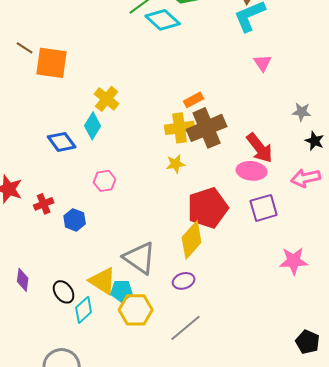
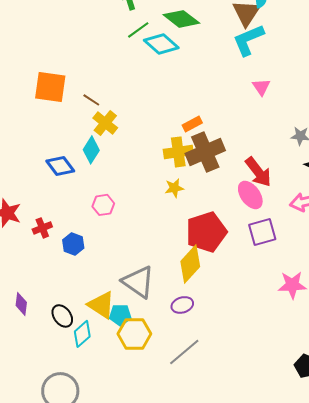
brown line: (25, 48) -> (91, 100), moved
pink ellipse: (252, 171) -> (250, 195), turned 48

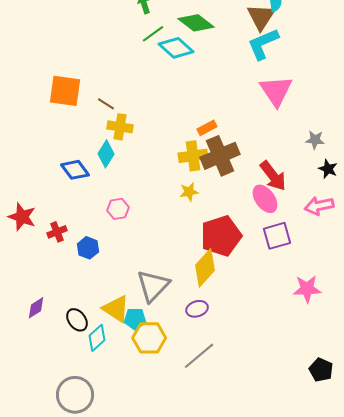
pink triangle: (261, 87) -> (276, 91), size x1.8
yellow cross: (105, 123) -> (120, 127), turned -30
gray triangle: (138, 282) -> (153, 286), turned 39
purple diamond: (21, 304) -> (36, 308), turned 50

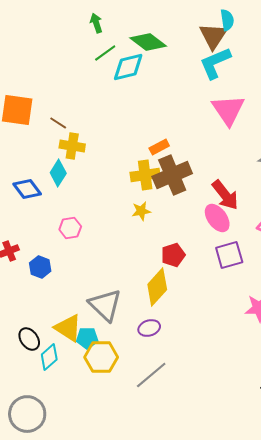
cyan diamond: (176, 48) -> (128, 67), turned -56
red pentagon: (221, 236) -> (173, 255), size x0.6
gray triangle: (153, 286) -> (105, 305), turned -30

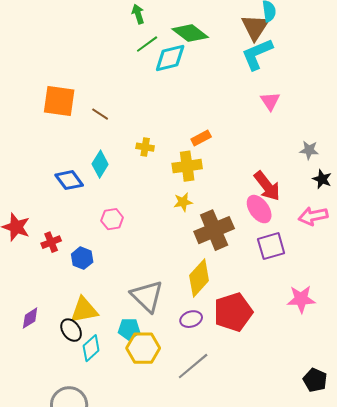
pink triangle: (228, 110) -> (270, 101), size x0.6
yellow cross: (72, 146) -> (145, 147), moved, size x0.7
brown cross: (172, 175) -> (214, 230), moved
red pentagon: (173, 255) -> (233, 312), moved, size x1.6
yellow triangle: (68, 328) -> (84, 310), moved, turned -44

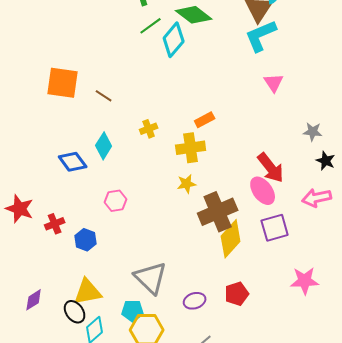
cyan diamond: (170, 58) -> (174, 40), turned -36
yellow cross: (145, 147) -> (149, 129), turned -30
yellow diamond: (199, 278) -> (231, 239), moved
red pentagon: (233, 312) -> (237, 294), size x0.6

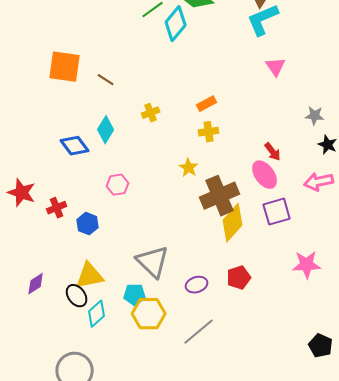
yellow cross: (191, 148) -> (209, 132), moved, size x0.7
red arrow: (271, 168) -> (273, 152), size x0.6
yellow star: (187, 184) -> (189, 168), turned -30

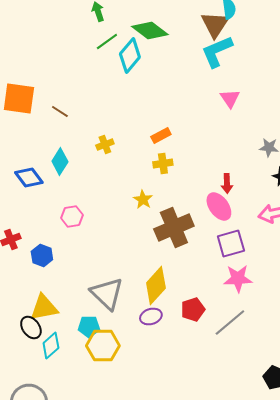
red arrow: (273, 152) -> (227, 184), turned 36
yellow diamond: (233, 223) -> (156, 286), moved
pink star: (307, 265) -> (238, 278), moved
gray line: (199, 332) -> (230, 322), moved

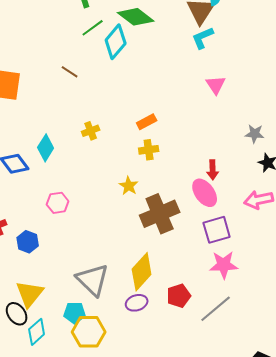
cyan L-shape: (217, 52) -> (203, 38), size x0.7
brown line: (60, 112) -> (70, 72), moved
yellow triangle: (44, 308) -> (30, 294), turned -40

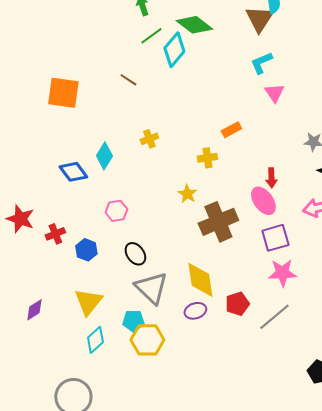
cyan L-shape: (203, 38) -> (261, 63), moved
orange rectangle: (147, 122) -> (231, 130), moved
yellow diamond: (142, 272) -> (200, 280), turned -51
black ellipse: (17, 314) -> (135, 254), moved

